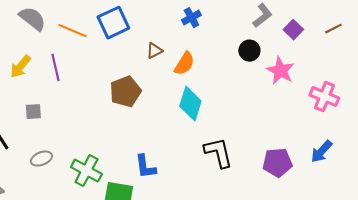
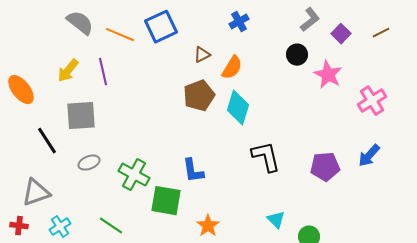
brown pentagon: (125, 92) -> (199, 96), moved
pink cross: (324, 97) -> (372, 101), turned 36
gray square: (33, 112) -> (81, 116), size x1.8

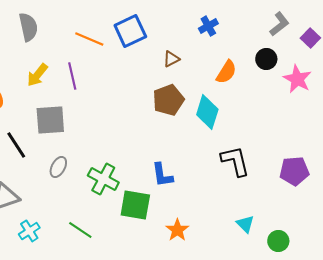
gray semicircle: (80, 23) -> (28, 27), moved, turned 40
orange semicircle: (232, 68) -> (226, 72), moved
gray ellipse: (89, 163) -> (58, 167), turned -40

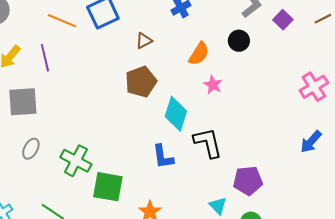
pink star: (297, 79) -> (213, 85), moved, size x0.7
cyan diamond: (207, 112) -> (176, 114), moved
purple pentagon: (294, 171) -> (248, 181), moved
blue L-shape: (162, 175) -> (163, 157), moved

